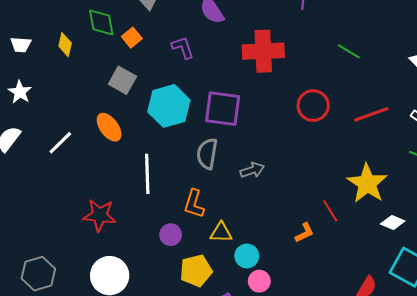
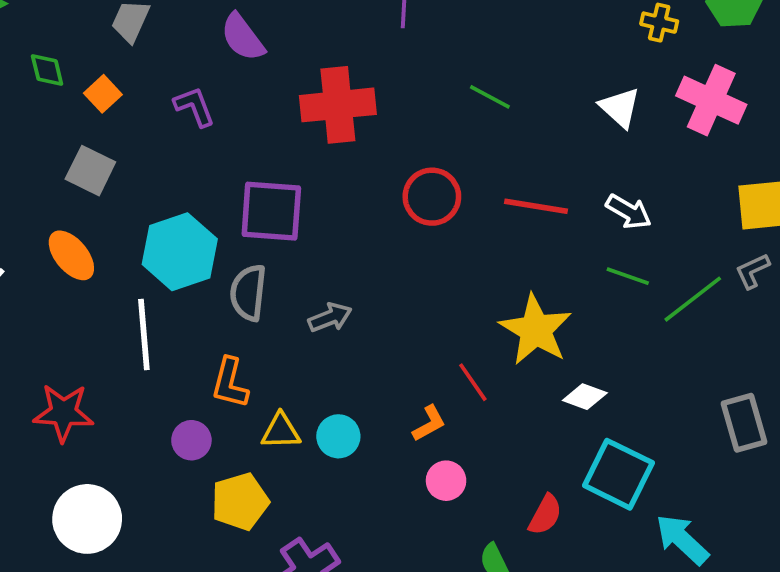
green diamond: (101, 22) -> (47, 70), size x0.7
cyan hexagon: (169, 106) -> (180, 252), moved
red line: (371, 114) -> (536, 206), turned 32
cyan circle: (247, 256) -> (338, 436), moved
pink circle: (259, 281) -> (446, 481), moved

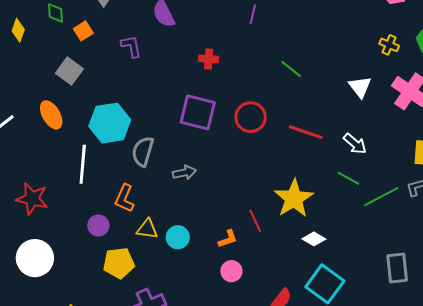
red cross: (338, 105) -> (209, 59), size x0.5
purple square: (271, 211) -> (198, 112), moved

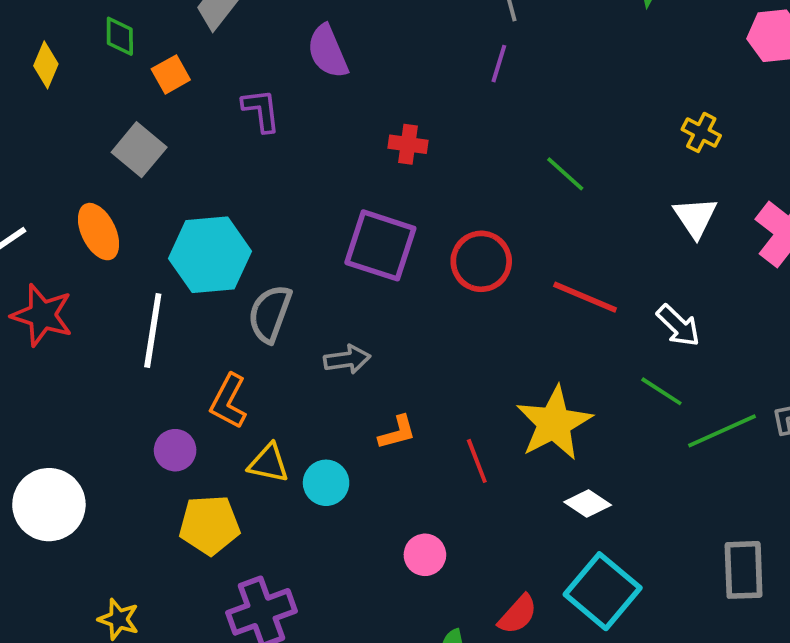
yellow cross: (389, 45) -> (701, 132), moved
red star: (32, 199) -> (42, 315), moved
orange L-shape: (228, 239) -> (397, 432), moved

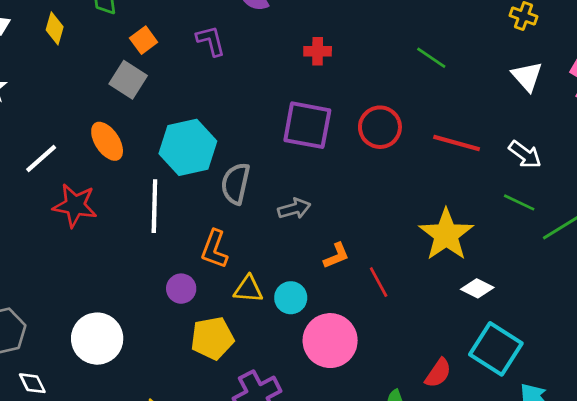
orange square: (171, 74) -> (144, 40), moved
red line: (477, 461) -> (379, 282), moved
pink circle: (425, 555) -> (330, 341), moved, size x1.8

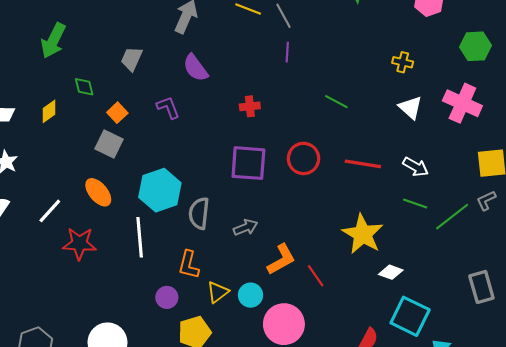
yellow diamond: (55, 28) -> (49, 111), turned 45
orange L-shape: (336, 256) -> (281, 259), size x1.5
yellow triangle: (248, 289) -> (218, 292), turned -35

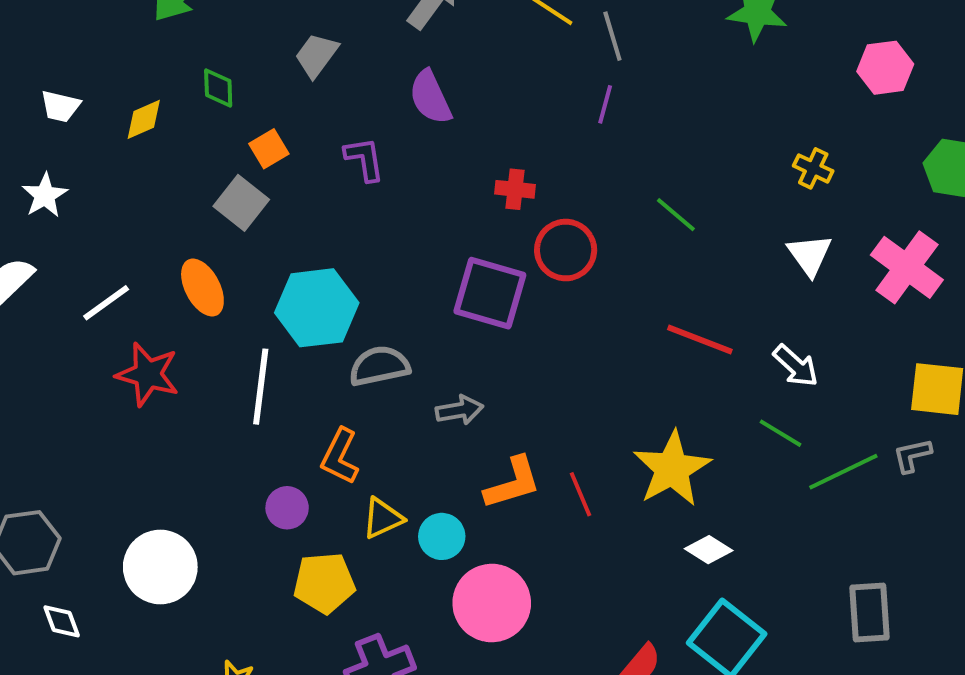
red circle: (304, 158) -> (566, 250), moved
gray semicircle: (199, 213) -> (379, 366), turned 60
red line: (316, 276) -> (580, 494), moved

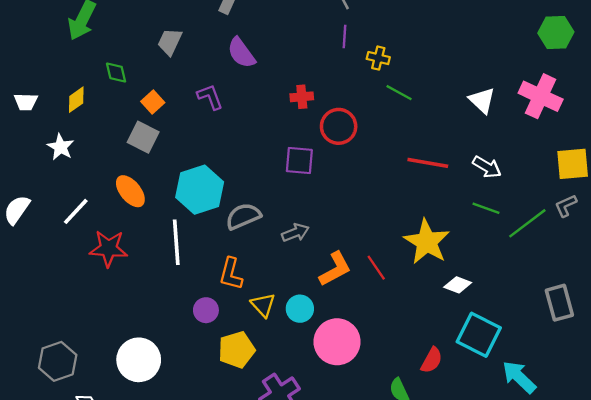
yellow cross: (813, 168) -> (378, 58), moved
white star: (45, 195) -> (60, 147), moved
purple square: (490, 293) -> (299, 161), size x0.7
yellow triangle: (383, 518) -> (263, 305), turned -36

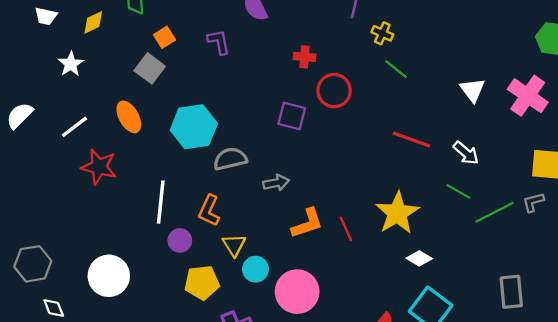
white line: (176, 242) -> (161, 202), moved
cyan circle: (300, 309) -> (255, 269), moved

